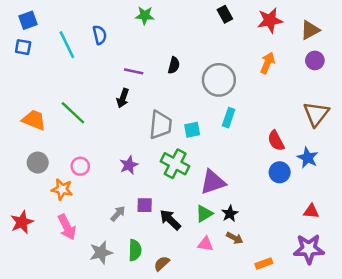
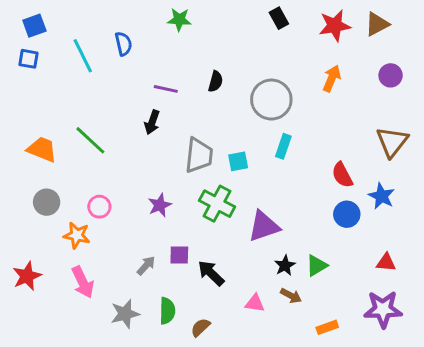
brown triangle: (310, 30) -> (377, 24), moved
green triangle: (204, 214) -> (317, 266), moved

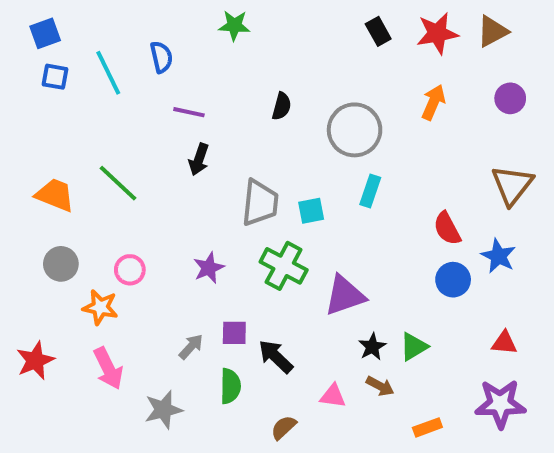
black rectangle: (279, 18) -> (378, 31), moved
blue square: (28, 59) -> (55, 77), moved
purple line: (166, 89) -> (189, 112), moved
green semicircle: (167, 311) -> (230, 386), moved
brown semicircle: (200, 327) -> (284, 427), moved

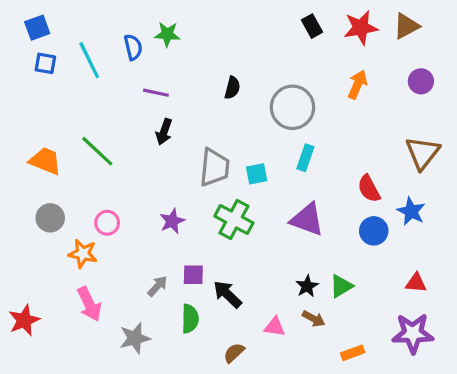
green star: (234, 25) -> (167, 34), moved
purple triangle: (345, 295) -> (307, 219), moved, turned 39
red star: (35, 360) -> (24, 320), moved

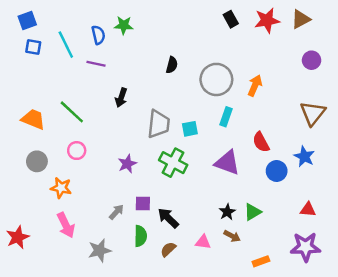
orange arrow: (357, 85) -> (255, 85), moved
purple line: (156, 93) -> (96, 64), moved
red semicircle: (369, 189) -> (261, 142), moved
pink circle: (107, 223) -> (77, 151), moved
brown semicircle: (234, 353) -> (168, 249), moved

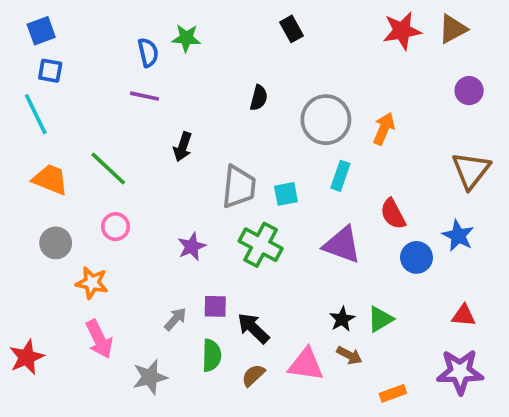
black rectangle: (231, 19) -> (291, 29), moved
cyan line: (66, 45) -> (36, 114), moved
pink triangle: (203, 242) -> (306, 364), size x1.5

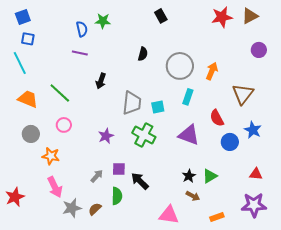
brown triangle: (471, 170) -> (243, 94), moved
pink triangle: (306, 364) -> (169, 215), moved
brown semicircle: (253, 375) -> (95, 209), moved
gray star: (150, 377) -> (72, 208), moved

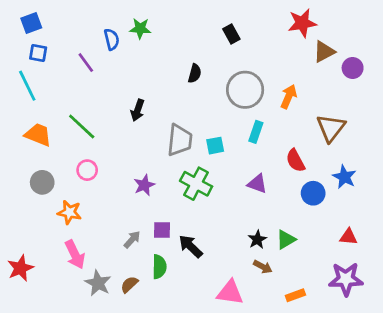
black rectangle: (161, 16) -> (231, 34), moved
brown triangle: (250, 16) -> (324, 52), moved
purple line: (80, 53) -> (86, 63), moved, turned 42
purple triangle: (189, 135) -> (257, 184), size x0.7
gray star: (72, 208) -> (98, 283), turned -30

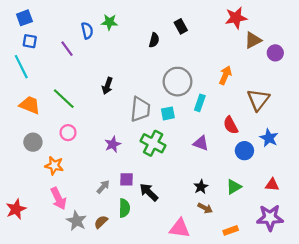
black semicircle: (195, 73) -> (154, 40), moved
gray circle: (245, 90) -> (177, 82), moved
green triangle: (286, 240) -> (234, 187), moved

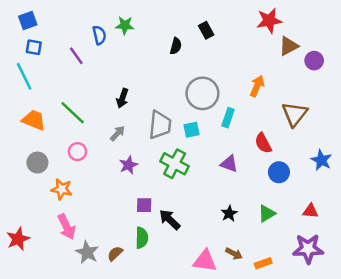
blue star: (269, 138) -> (321, 160), moved
gray arrow: (103, 187) -> (118, 133), moved
brown arrow: (205, 208) -> (234, 254), moved

